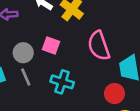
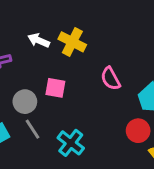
pink semicircle: (99, 46) -> (111, 79), size x0.7
cyan cross: (62, 82) -> (71, 143), moved, turned 30

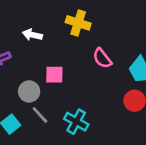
yellow cross: (72, 42) -> (78, 23), moved

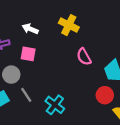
pink square: (54, 75) -> (28, 54), moved
gray circle: (29, 91) -> (11, 75), moved

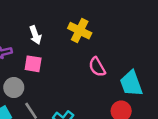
white arrow: (30, 29) -> (35, 35), turned -133

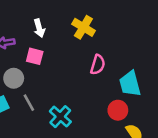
pink semicircle: (97, 67) -> (98, 65), turned -138

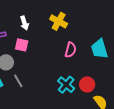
cyan trapezoid: (130, 84) -> (100, 49), moved
cyan cross: (60, 117) -> (66, 85), moved

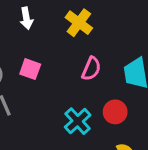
pink square: (22, 45) -> (30, 69), moved
red circle: (87, 84) -> (115, 112), moved

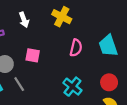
red circle: (115, 112) -> (109, 82), moved

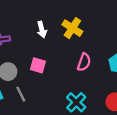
white arrow: (24, 20) -> (42, 29), moved

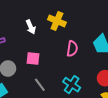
gray line: (21, 94) -> (40, 85), moved

